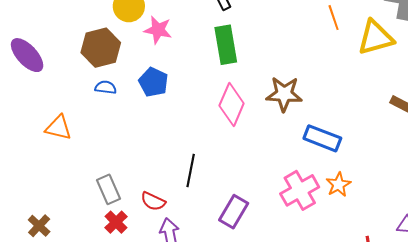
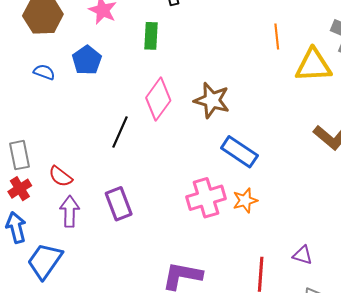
green rectangle: (226, 45) -> (151, 36), moved, size x0.7
blue semicircle: (106, 87) -> (44, 72), moved
black line: (191, 171) -> (120, 132), moved
purple rectangle: (234, 212) -> (119, 204), moved, turned -64

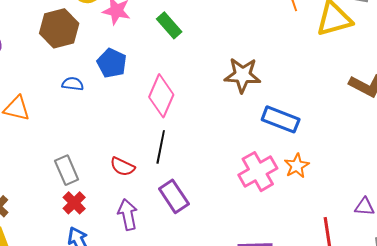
green rectangle: (151, 36) -> (169, 25), turned -32
pink diamond: (158, 99) -> (161, 96), moved
black line: (120, 132) -> (161, 147), moved
red semicircle: (60, 176) -> (123, 167), moved

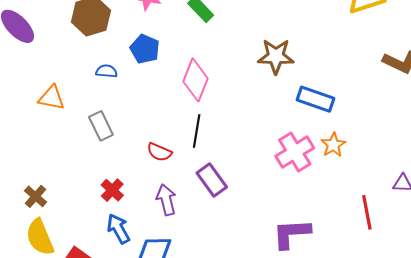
gray rectangle: (67, 170) -> (101, 126), moved

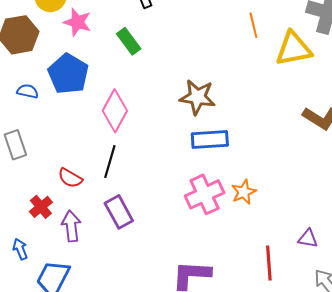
blue pentagon: (145, 49) -> (68, 74), size x1.4
blue rectangle: (315, 99) -> (210, 140), moved, turned -30
red cross: (112, 190) -> (41, 207), moved
blue arrow: (118, 229) -> (20, 249), size x0.7

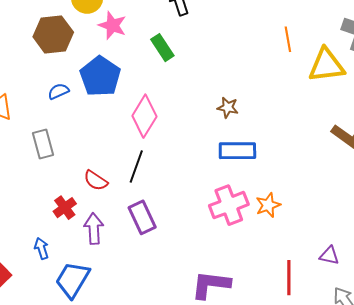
blue semicircle: (28, 91) -> (58, 91), turned -40
brown star: (197, 97) -> (228, 107), size x0.6

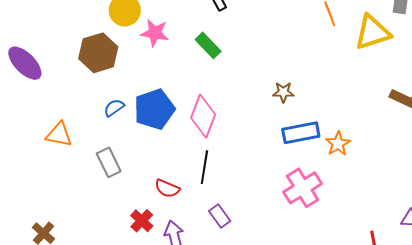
blue pentagon: (100, 76) -> (154, 109), moved, turned 30
orange star: (268, 205) -> (338, 144), moved
purple rectangle: (142, 217) -> (220, 216), size x0.7

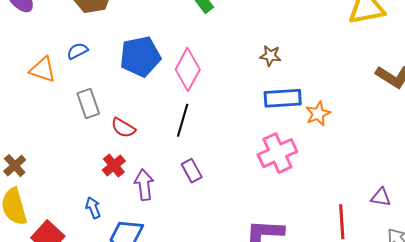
blue semicircle: (114, 108) -> (77, 51), moved
red semicircle: (167, 188) -> (123, 128), moved

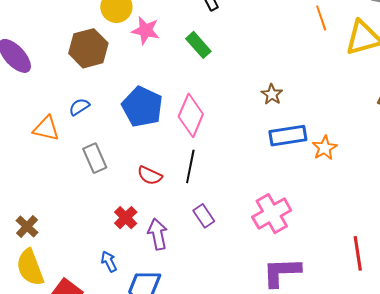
blue pentagon: (140, 56) -> (142, 107), turned -30
brown star: (270, 56) -> (272, 94), turned 30
red semicircle: (123, 128) -> (150, 175), moved
pink cross: (277, 153) -> (272, 214), moved

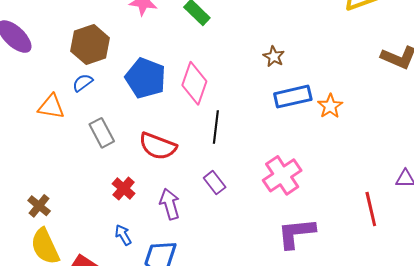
brown hexagon: (88, 48) -> (90, 45), moved
black line: (190, 166) -> (216, 127), moved
red semicircle: (150, 175) -> (158, 146), size x1.5
red cross: (126, 218) -> (124, 189), moved

